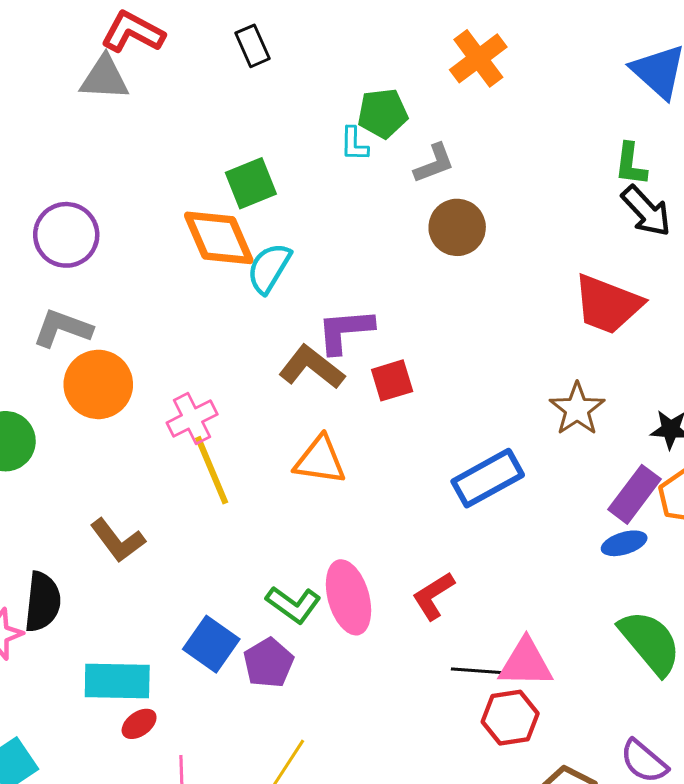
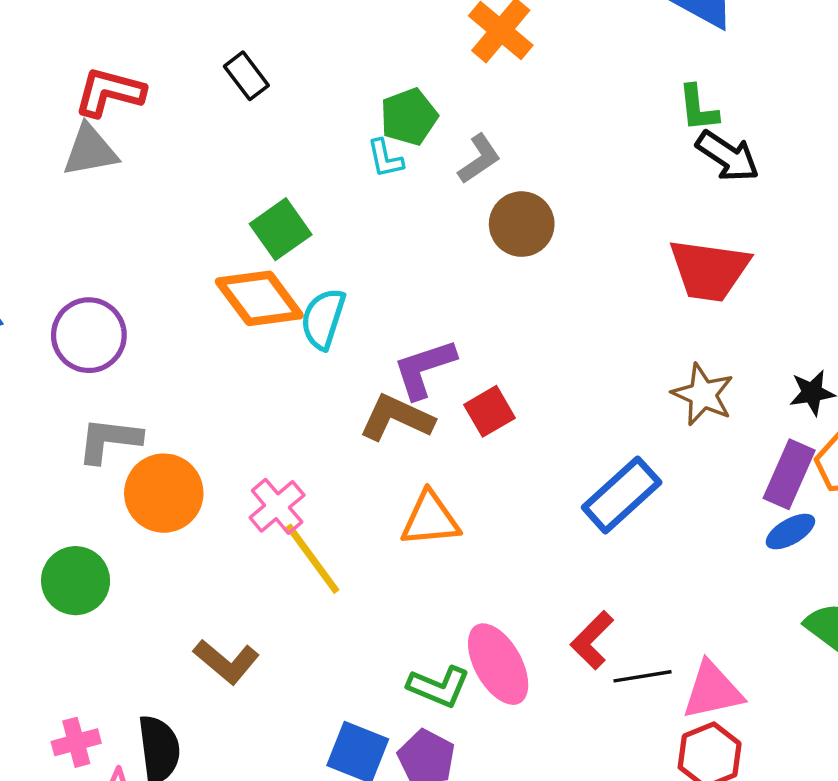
black line: (477, 671) -> (643, 676), moved

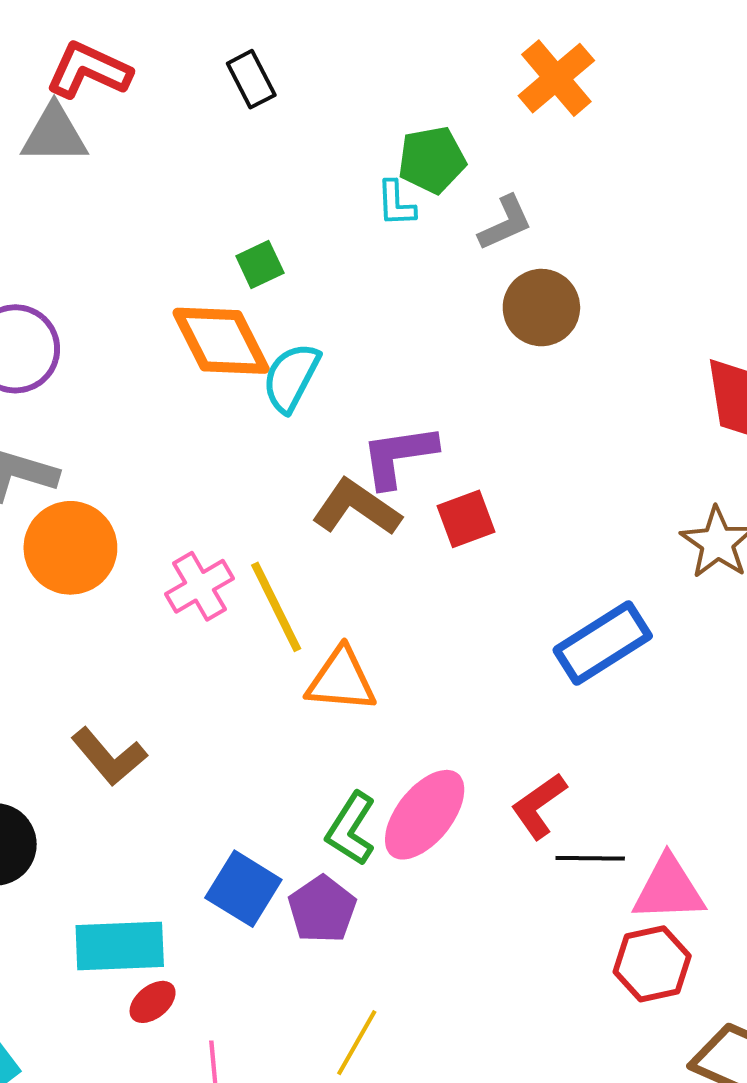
green square: (281, 229) -> (260, 265), size x0.7
orange triangle: (430, 519) -> (341, 680), moved
yellow line: (312, 559) -> (276, 607), moved
pink ellipse: (498, 664) -> (425, 815), turned 58
green L-shape: (439, 687) -> (351, 829), turned 90

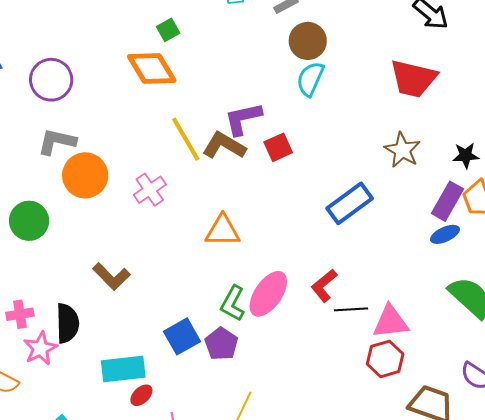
cyan semicircle: (291, 377) -> (310, 79), moved
yellow line: (276, 607) -> (186, 139), moved
blue square: (243, 889) -> (182, 336), turned 33

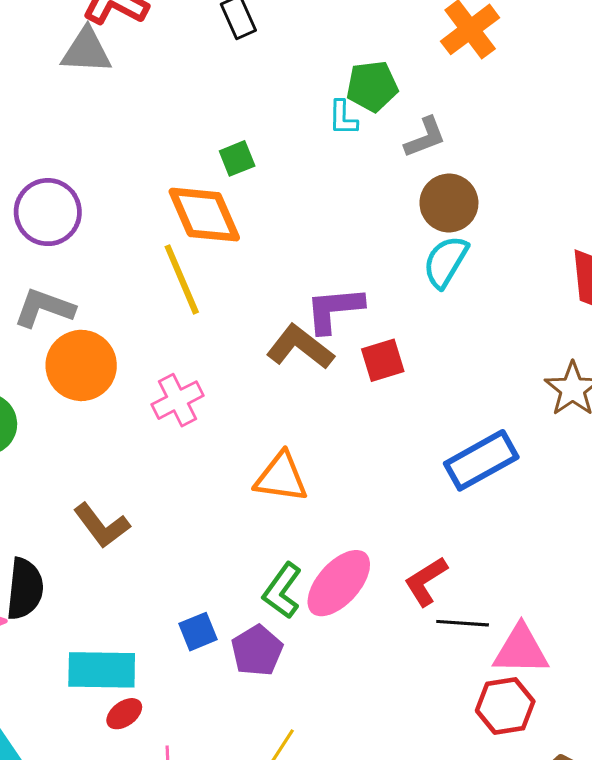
yellow line: (186, 139) -> (182, 279), moved
blue square: (182, 336) -> (198, 632), size x0.7

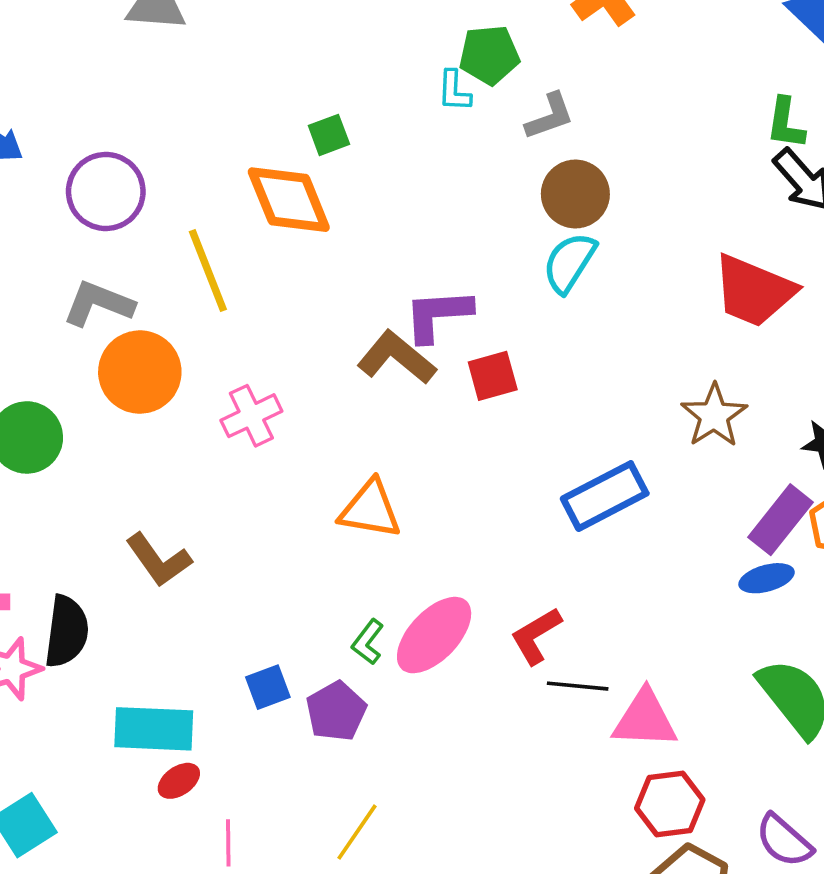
yellow line: (182, 279) -> (208, 271), moved
green L-shape: (282, 591) -> (368, 642), size x0.7
red hexagon: (505, 706) -> (670, 804), moved

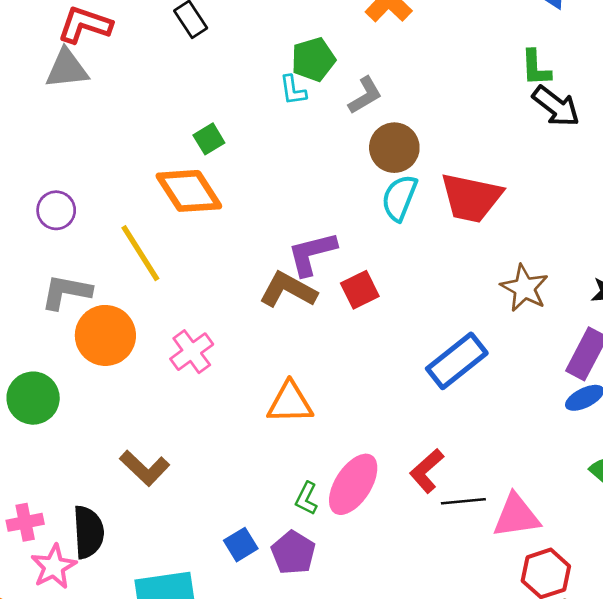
purple circle: (106, 191) -> (56, 210), size x0.7
red trapezoid: (754, 291) -> (471, 198), moved

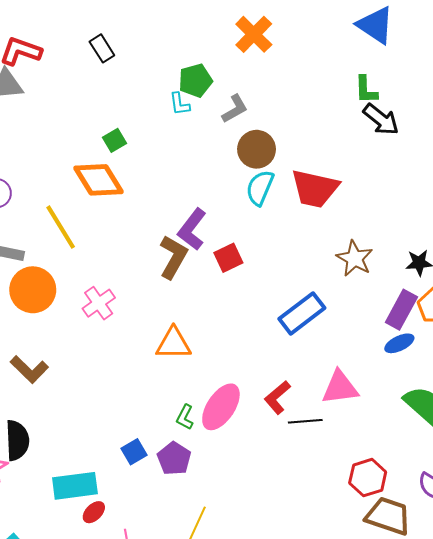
purple L-shape: (312, 254) -> (192, 229), turned -39
brown L-shape: (288, 290) -> (173, 257), turned 90
brown L-shape: (145, 468) -> (29, 369), moved
pink triangle: (516, 516) -> (340, 388), moved

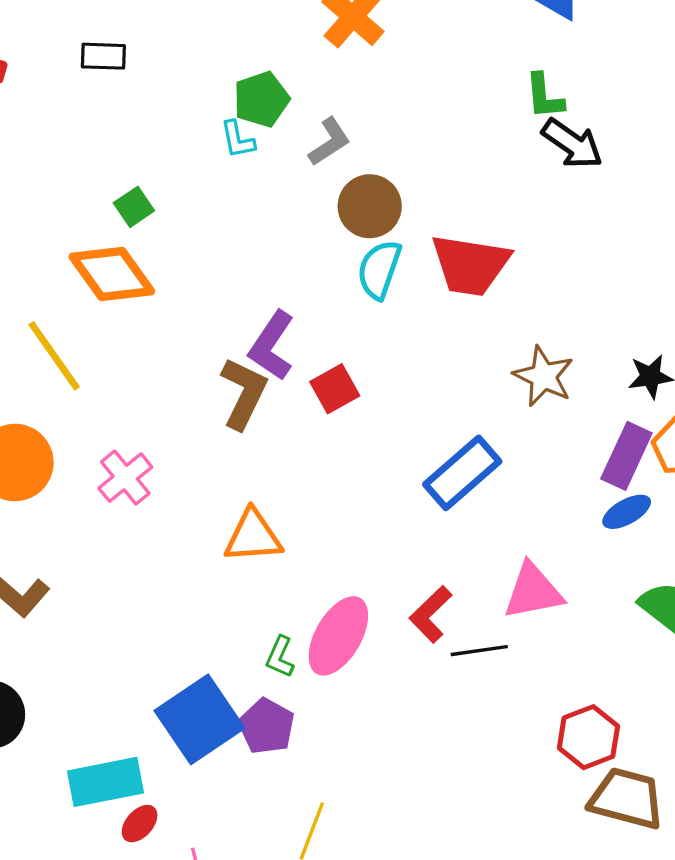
black rectangle: (102, 48) -> (103, 56), turned -52
blue square: (134, 452) -> (199, 719), size x2.0

